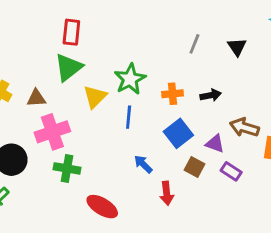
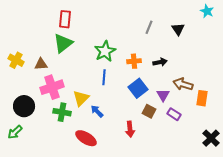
yellow triangle: (95, 97) -> (81, 98), moved
purple triangle: (215, 144) -> (163, 95), turned 40
blue arrow: (143, 164) -> (97, 111), moved

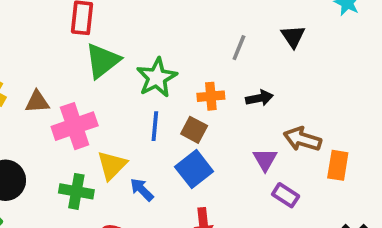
gray line: (149, 27) -> (239, 48), moved
green triangle: (63, 43) -> (103, 61), moved
pink cross: (52, 87) -> (75, 126), moved
blue square: (138, 88) -> (194, 169), moved
brown square: (149, 111) -> (194, 130), moved

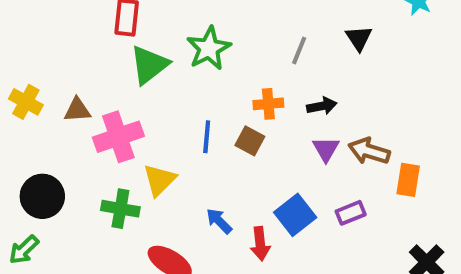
green star: (157, 78) -> (209, 48), moved
purple triangle: (265, 160) -> (326, 149), moved
blue square: (194, 169) -> (295, 215), moved
blue arrow: (142, 190) -> (219, 221), moved
purple rectangle: (286, 195) -> (351, 213), turned -55

